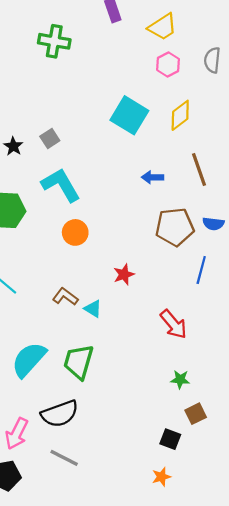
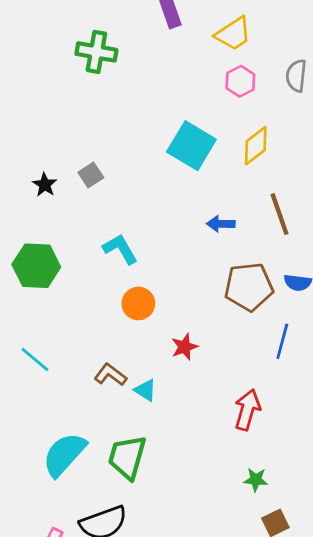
cyan L-shape: (61, 185) -> (120, 249), moved, size x0.7
orange circle: (75, 232) -> (138, 304), moved
red arrow: (174, 324) -> (247, 410), turned -124

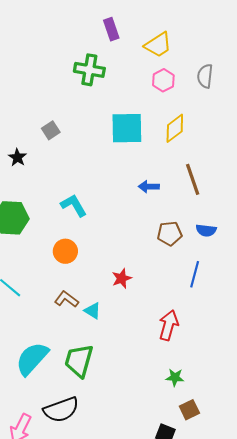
green cross: (96, 52) -> (89, 70), moved
cyan square: (191, 146) -> (127, 128), turned -32
gray square: (91, 175) -> (51, 130), moved
brown pentagon: (249, 287) -> (170, 234), size x0.7
orange circle: (138, 304) -> (65, 251), moved

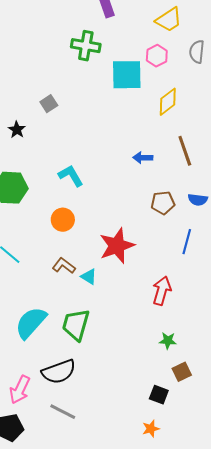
yellow trapezoid: (158, 45) -> (169, 20), moved
cyan square: (127, 128) -> (127, 75), moved
red star: (122, 278) -> (117, 246), size x1.8

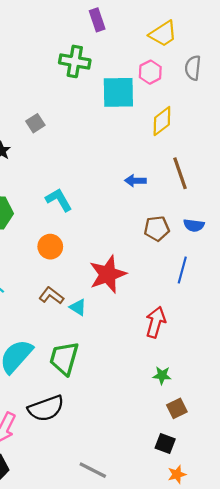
black square: (159, 395) -> (165, 444), moved
gray line: (63, 412) -> (93, 470), moved
orange star: (151, 429) -> (177, 474), moved

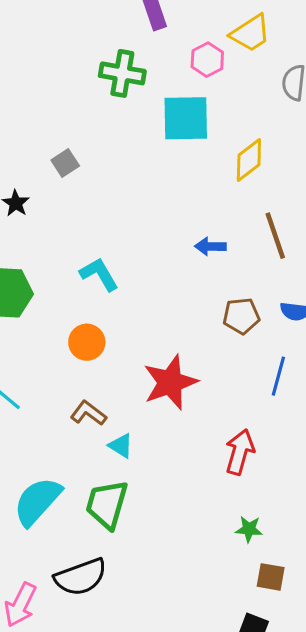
pink hexagon: (150, 72) -> (207, 60), moved
cyan triangle: (78, 307) -> (121, 446), moved
brown square: (177, 408) -> (271, 577), turned 36

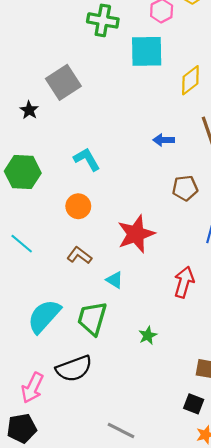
gray square: (65, 163) -> (63, 82), size x1.8
cyan triangle: (121, 446) -> (115, 280), moved
green star: (249, 529) -> (148, 335), moved, turned -30

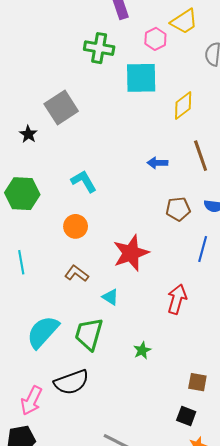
cyan line: (22, 244) -> (21, 262), turned 40

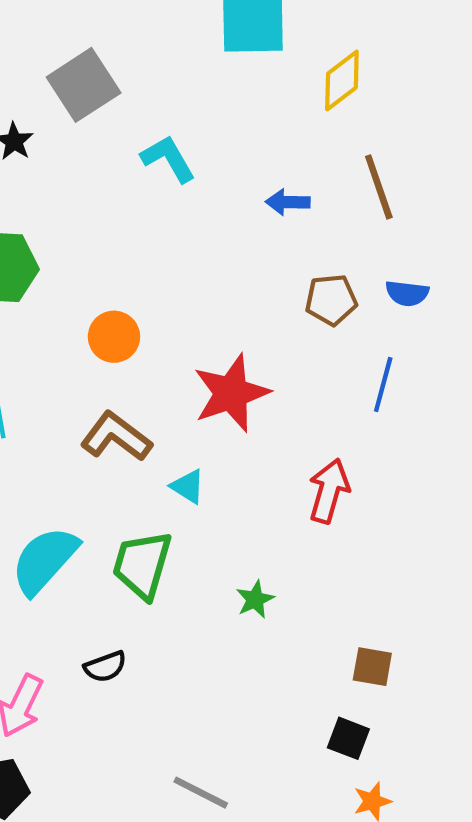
cyan L-shape: (84, 181) -> (168, 159), moved
brown L-shape: (77, 274) -> (116, 437), size x1.4
black semicircle: (71, 382) -> (105, 667), size x0.6

